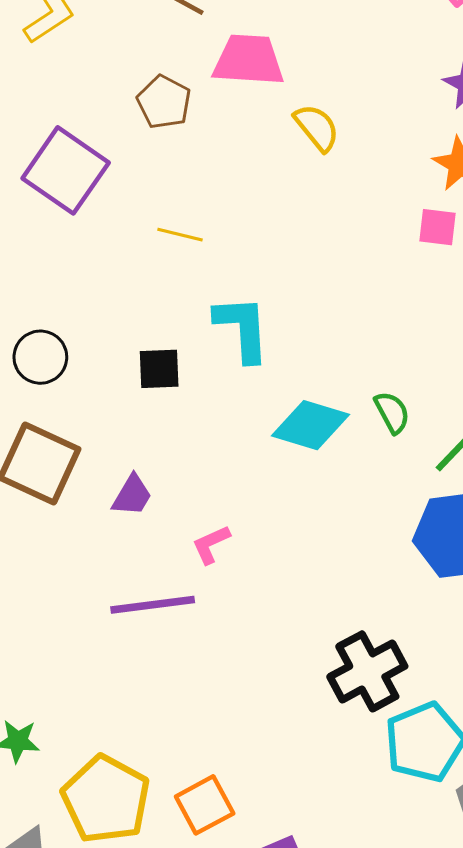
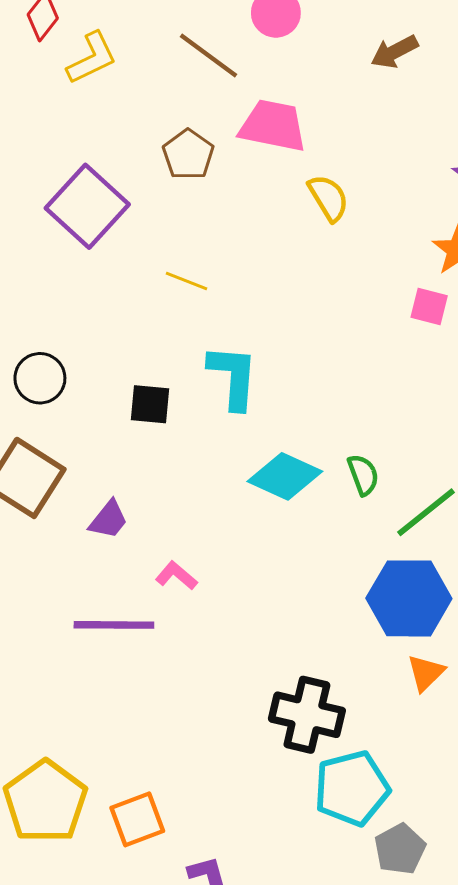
pink L-shape: (211, 544) -> (176, 576), turned 57
black cross: (367, 671) -> (307, 715), turned 34

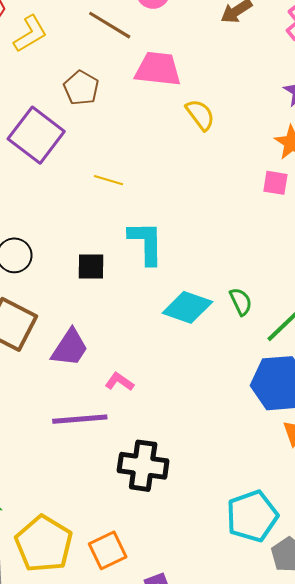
brown pentagon: (188, 155) -> (81, 88), moved
purple trapezoid: (108, 520) -> (70, 348), size x1.4
black cross: (307, 715) -> (143, 466), moved

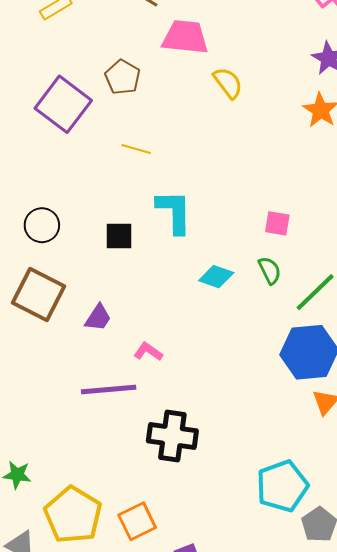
brown pentagon: (81, 88) -> (123, 77), moved
pink square: (275, 183) -> (277, 223), moved
cyan diamond: (187, 307) -> (216, 277), size x0.7
purple trapezoid: (70, 348) -> (98, 318), size x0.7

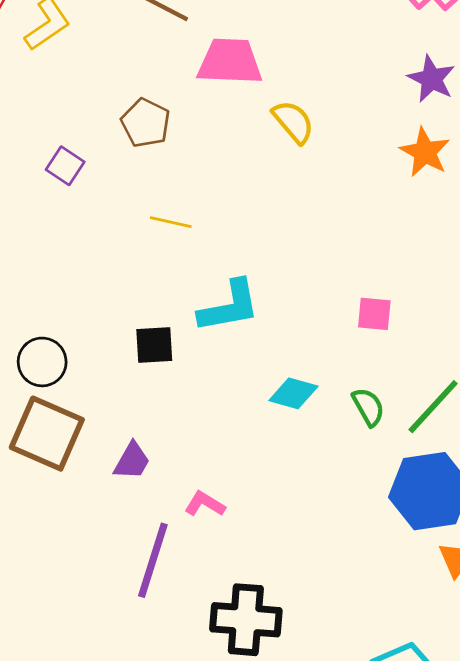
purple square: (63, 104) -> (65, 166), size x0.5
cyan L-shape: (174, 212) -> (229, 306), turned 84
black circle: (42, 225) -> (42, 362), moved
green semicircle: (270, 270) -> (368, 407), moved
purple line: (109, 389) -> (153, 560), turned -64

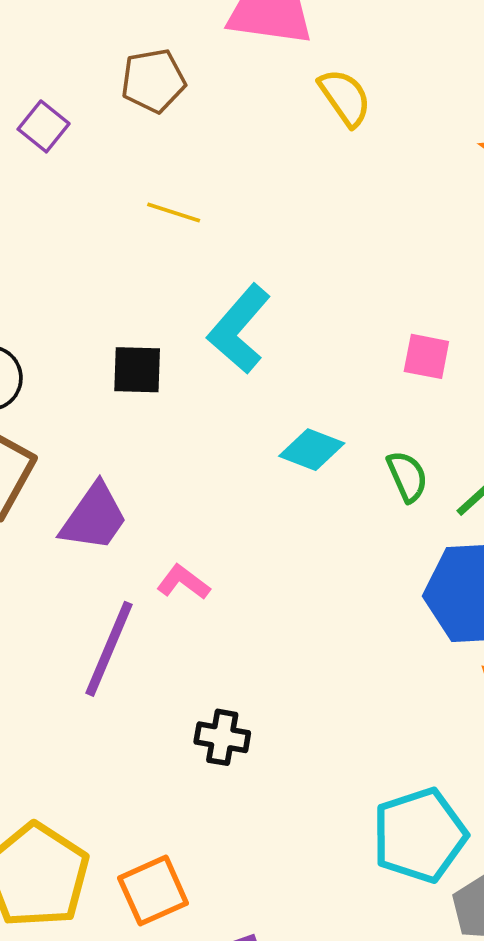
brown pentagon: (146, 123) -> (153, 81), turned 30
cyan L-shape: (229, 306) -> (239, 329), turned 136
purple trapezoid: (132, 461) -> (94, 517), size x1.4
black cross: (246, 620) -> (222, 737), size x0.6

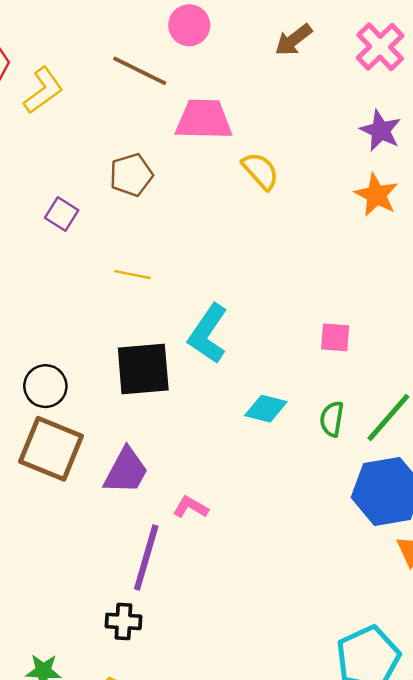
yellow line: (174, 212) -> (132, 275), moved
black square: (137, 370) -> (143, 369), size x1.6
green semicircle: (407, 476) -> (332, 419), turned -140
black cross: (222, 737) -> (123, 621), moved

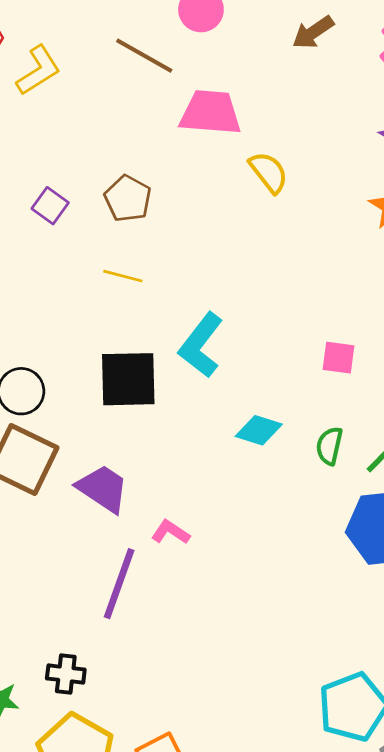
brown pentagon: (131, 175) -> (128, 199), moved, turned -30
purple trapezoid: (126, 471) -> (103, 489), turned -88
black cross: (123, 621) -> (66, 674), moved

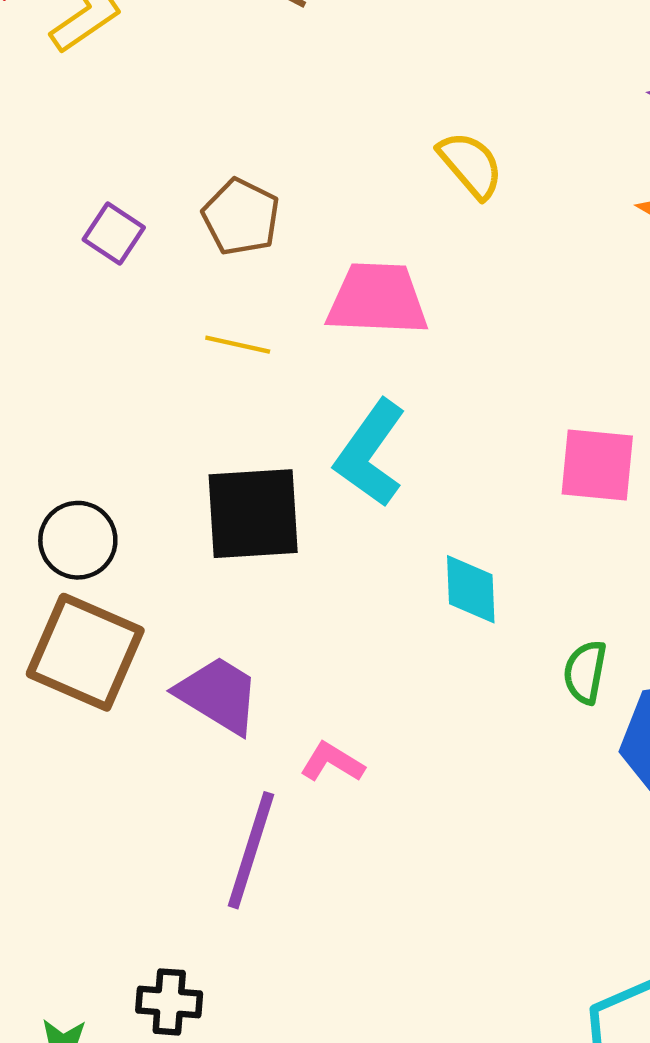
pink trapezoid: (210, 113) -> (377, 299), moved
pink square: (339, 358) -> (597, 465), size x1.4
cyan diamond: (259, 430) -> (471, 589), turned 72
green semicircle: (329, 446) -> (585, 672), moved

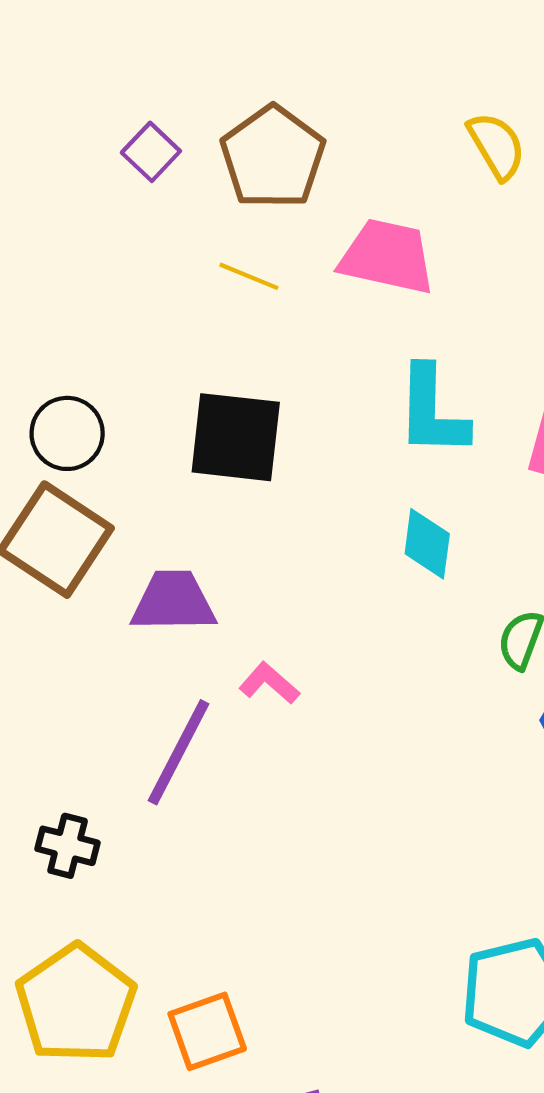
brown pentagon: (241, 217) -> (273, 157), size x1.4
cyan L-shape: (370, 453) -> (432, 411), moved, turned -44
purple trapezoid: (218, 695) -> (173, 601), turned -42
black cross: (169, 1002) -> (68, 846), moved

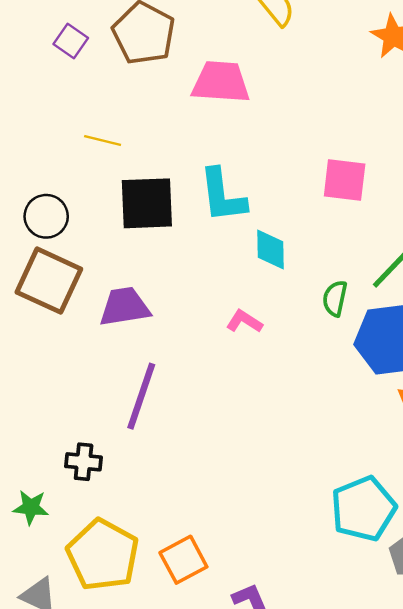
yellow line: (249, 276) -> (103, 140), moved
cyan L-shape: (432, 411) -> (222, 196), moved
pink L-shape: (269, 683) -> (244, 321), moved

